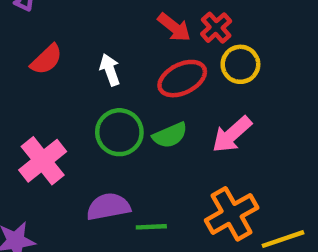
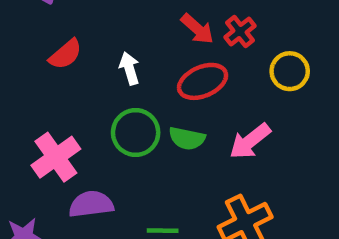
yellow circle: (240, 64) -> (290, 71), moved
green semicircle: (170, 135) -> (187, 138), turned 32
purple semicircle: (108, 207) -> (91, 204), moved

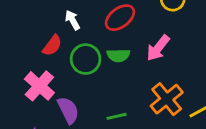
red semicircle: (65, 54) -> (52, 45), moved
purple semicircle: (91, 204) -> (68, 110), turned 84

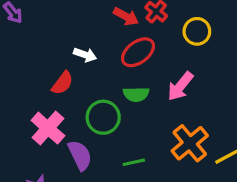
white arrow: (73, 20) -> (85, 55), turned 138
green circle: (86, 59) -> (103, 117), moved

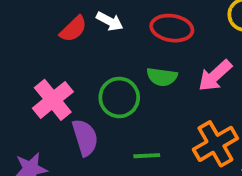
red ellipse: (138, 52) -> (172, 28), turned 36
red semicircle: (62, 83) -> (73, 29), moved

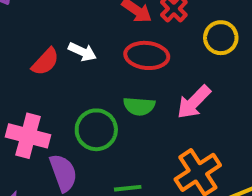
pink cross: (53, 100) -> (28, 136), turned -33

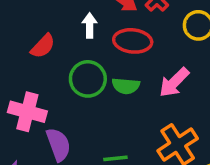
white arrow: (82, 52) -> (90, 25), moved, turned -115
green circle: (96, 130) -> (88, 79), moved

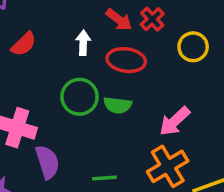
red semicircle: (43, 46) -> (24, 44), moved
pink arrow: (174, 82) -> (175, 121), moved

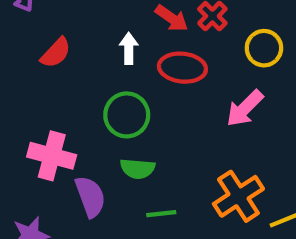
green semicircle: (118, 105) -> (138, 169), moved
pink arrow: (175, 121) -> (245, 108), moved

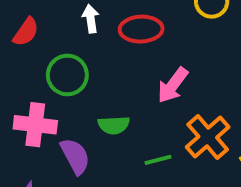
pink arrow: (245, 108) -> (173, 85), moved
green circle: (127, 115) -> (67, 75), moved
green line: (161, 214) -> (158, 160), moved

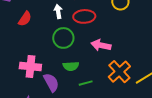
green circle: (67, 75) -> (63, 38), moved
pink arrow: (173, 85) -> (101, 45), turned 66
green line: (158, 160) -> (86, 83), moved

